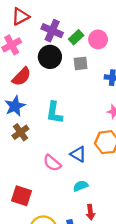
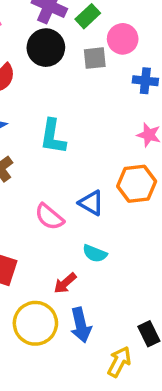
pink circle: (98, 39) -> (123, 39), moved
cyan semicircle: (81, 186) -> (95, 253), turned -136
red arrow: (90, 212) -> (65, 283), moved, turned 56

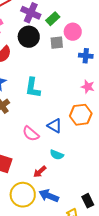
blue arrow: (81, 325) -> (49, 196), turned 126

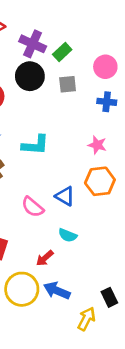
pink circle: (73, 32) -> (105, 67), moved
pink star: (88, 87) -> (97, 145), moved
cyan L-shape: (33, 88) -> (35, 145), turned -95

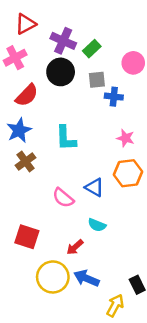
blue cross: (107, 102) -> (114, 97), moved
cyan L-shape: (35, 145) -> (66, 138), turned 84

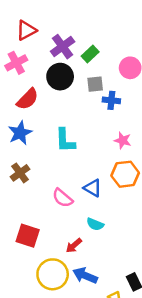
purple cross: (63, 41) -> (63, 47), turned 30
brown cross: (26, 162) -> (20, 173), moved

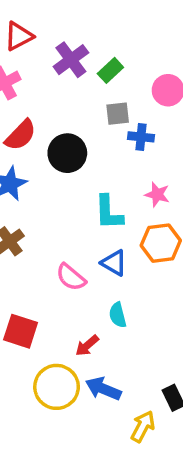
black circle: (60, 77) -> (67, 153), moved
cyan L-shape: (65, 140) -> (109, 212), moved
cyan semicircle: (95, 224) -> (118, 315), turned 54

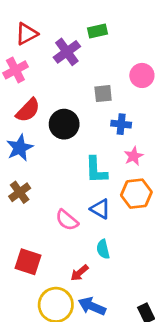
green rectangle: (110, 70) -> (97, 31), moved, turned 30
blue cross: (141, 137) -> (121, 124), moved
pink star: (157, 194) -> (134, 156), turned 30

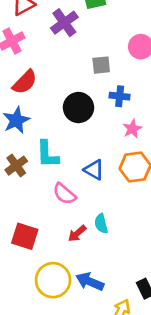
black circle: (64, 124) -> (79, 108), moved
cyan L-shape: (96, 170) -> (47, 154), moved
blue triangle: (100, 209) -> (94, 170), moved
red arrow: (79, 273) -> (77, 233), moved

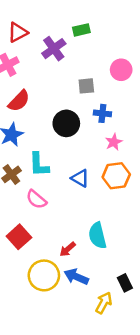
pink semicircle: (64, 194) -> (36, 199), moved
cyan semicircle: (101, 224) -> (97, 236), moved, size x1.5
red arrow: (77, 233) -> (68, 249), moved
red square: (25, 236) -> (19, 237), turned 30

